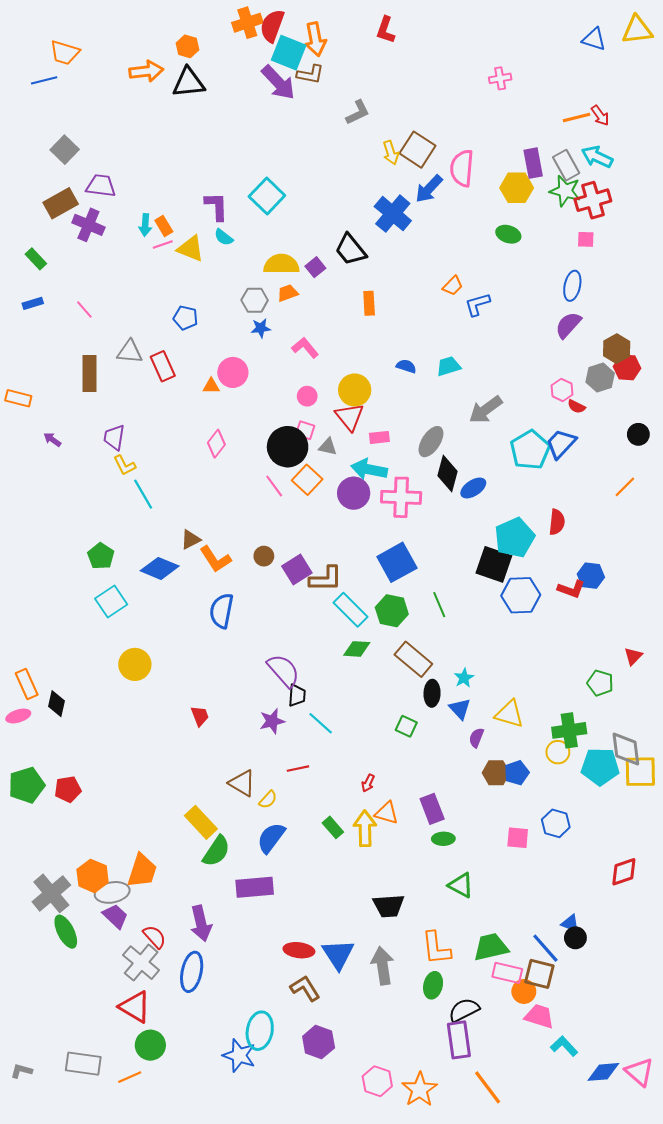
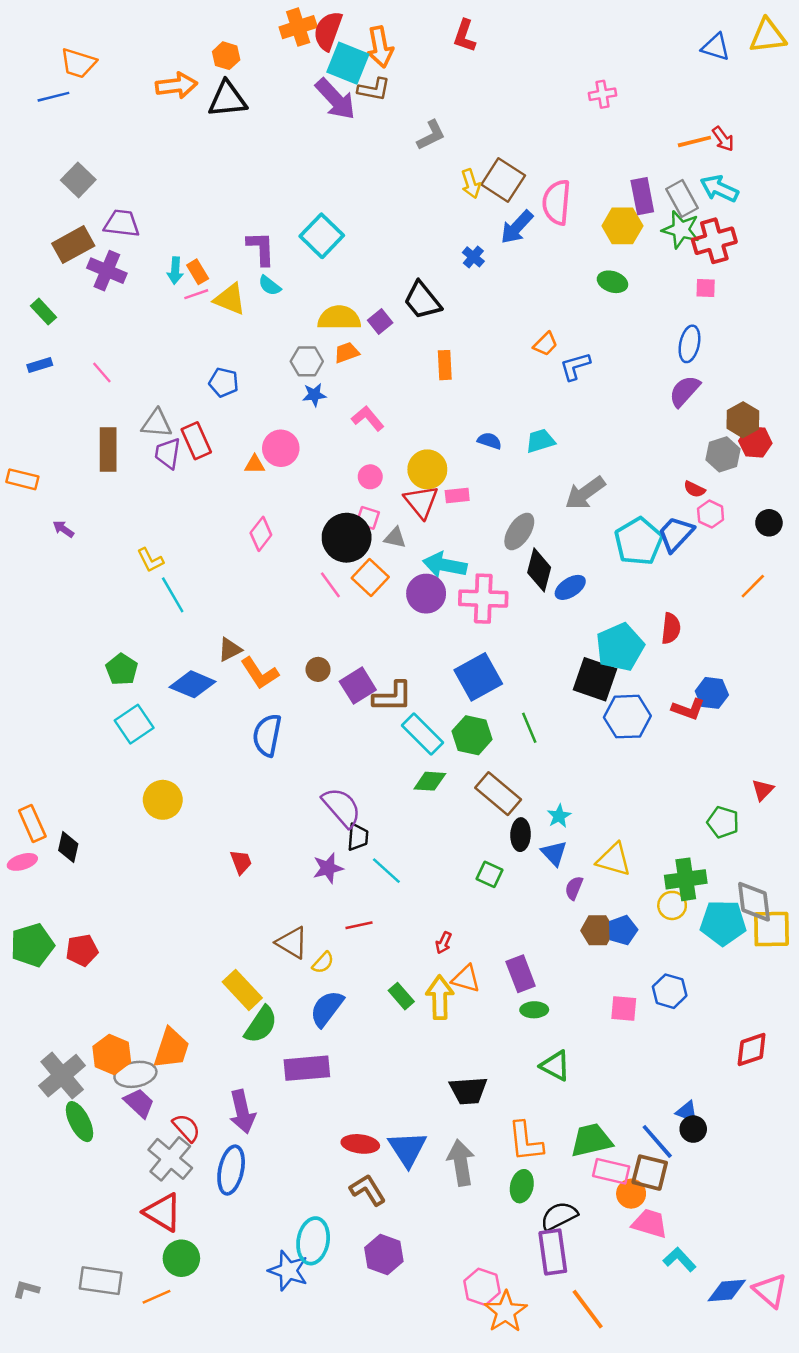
blue cross: (393, 214) -> (473, 257), size x0.5
pink hexagon: (562, 390) -> (711, 514), moved
purple trapezoid: (114, 437) -> (168, 453), moved
pink rectangle: (379, 437) -> (457, 495), moved
pink hexagon: (377, 1081) -> (482, 1287), moved

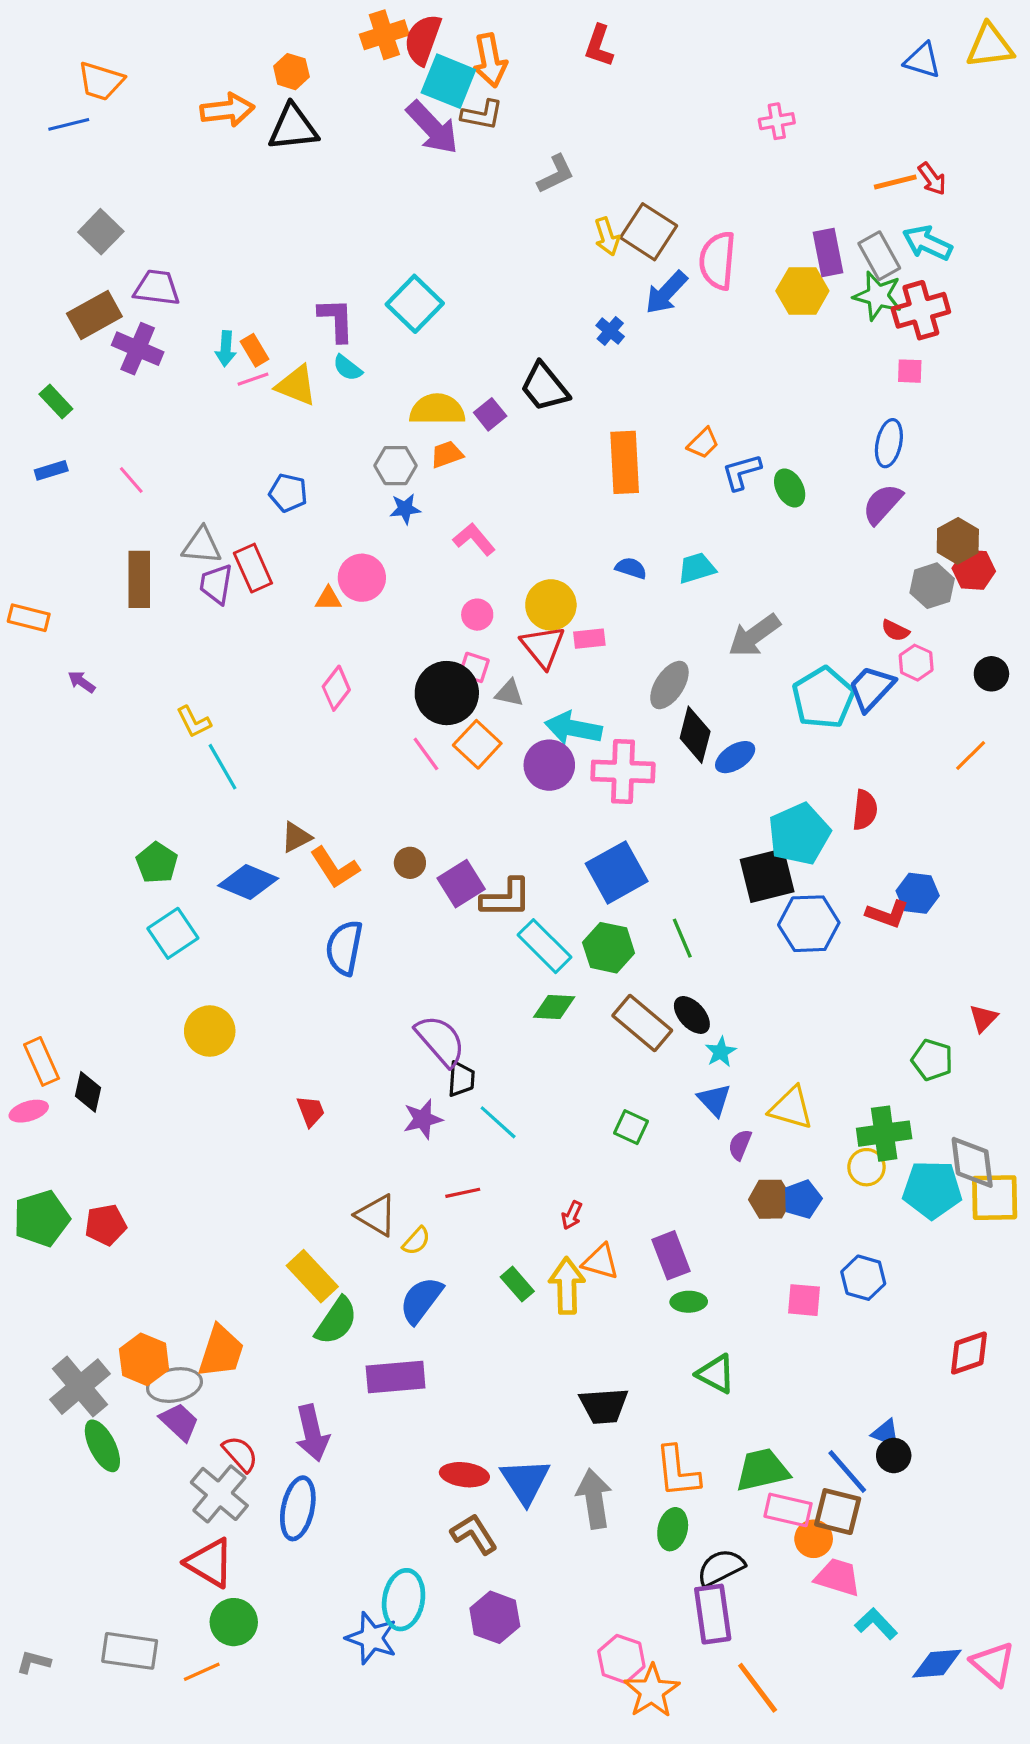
green ellipse: (612, 282) -> (790, 488), moved, turned 44
orange rectangle: (445, 365) -> (625, 462), moved, size x1.6
black square: (595, 679) -> (767, 876), turned -33
black ellipse: (521, 835) -> (692, 1015), moved, turned -44

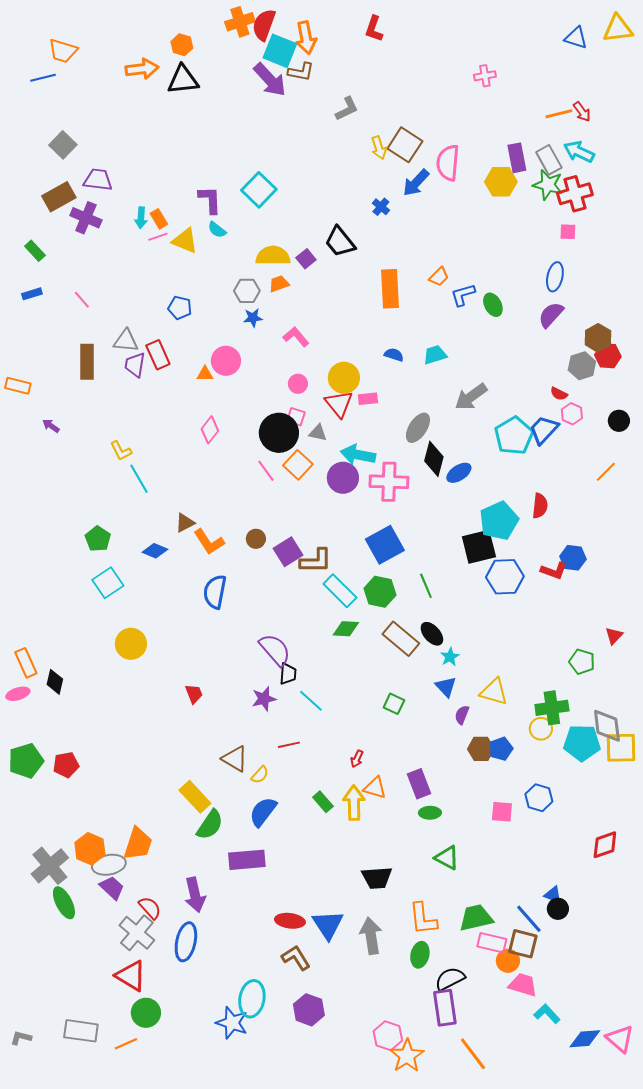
blue diamond: (248, 882) -> (155, 551), size x0.7

